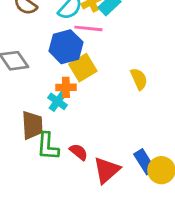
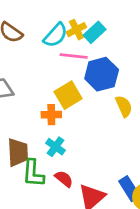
blue hexagon: (66, 47) -> (102, 74), moved
cyan cross: (58, 101) -> (56, 147), moved

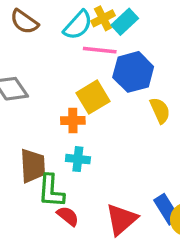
cyan cross: (56, 147) -> (78, 159), turned -30
red semicircle: (64, 179) -> (68, 216), moved

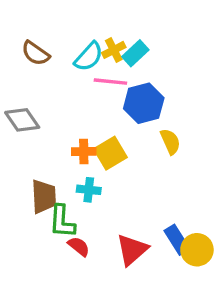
yellow square: (93, 97) -> (110, 153), moved

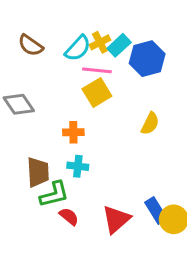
blue hexagon: (144, 103) -> (147, 59), moved
yellow semicircle: (170, 142) -> (150, 123), turned 50
yellow square: (110, 153) -> (97, 93), moved
green L-shape: (62, 221) -> (54, 194), turned -108

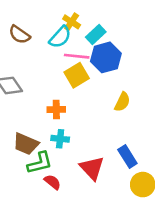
yellow cross: (100, 42) -> (72, 22), moved, turned -30
blue hexagon: (147, 59) -> (106, 57), moved
brown trapezoid: (38, 172) -> (26, 144), turned 116
blue rectangle: (156, 211) -> (127, 157), moved
red triangle: (116, 219) -> (92, 168), moved, turned -32

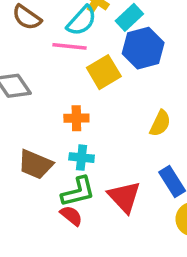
pink line: (77, 56) -> (70, 46), moved
yellow semicircle: (122, 102) -> (160, 123), moved
green L-shape: (40, 163) -> (78, 192), moved

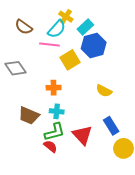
yellow semicircle: (160, 123) -> (104, 91), turned 91

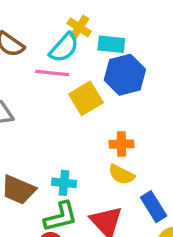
cyan rectangle: (85, 27) -> (111, 44), turned 49
orange cross: (54, 88) -> (121, 144), moved
yellow semicircle: (104, 91) -> (121, 174), moved

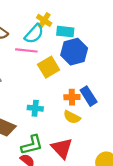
cyan cross: (64, 183) -> (35, 108), moved
blue rectangle: (154, 207) -> (89, 96), moved

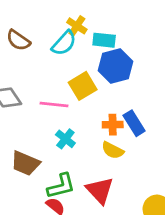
pink line: (26, 50) -> (54, 105), moved
cyan cross: (35, 108) -> (65, 139), turned 32

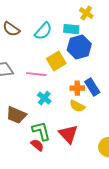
yellow cross: (77, 26) -> (86, 13), moved
green L-shape: (61, 186) -> (41, 131), turned -90

